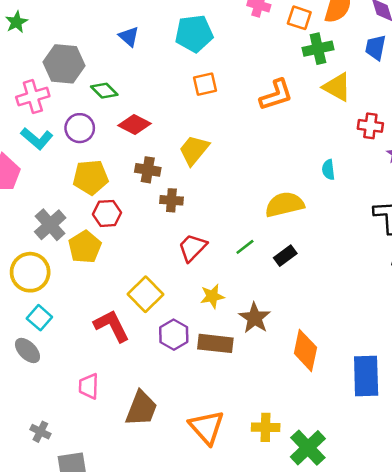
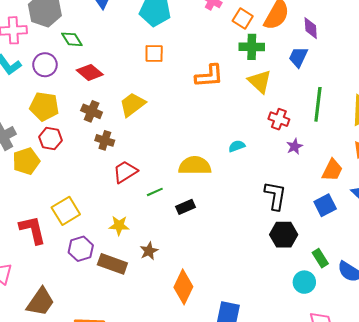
cyan semicircle: (328, 170) -> (237, 146), turned 63
red trapezoid: (192, 248) -> (125, 172), moved
brown star: (255, 318) -> (149, 251), size x0.7

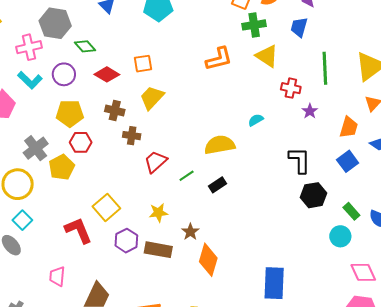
orange square: (154, 54) -> (143, 64), moved
orange diamond: (183, 287) -> (208, 260), moved

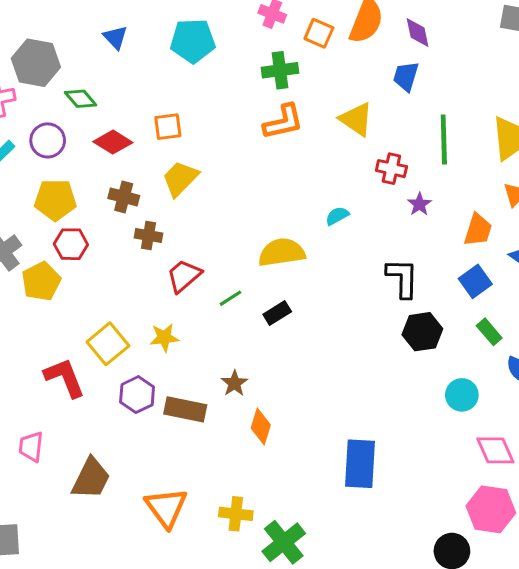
green cross: (254, 25) -> (280, 70), moved
green rectangle: (351, 211) -> (489, 332), moved
yellow star: (158, 213) -> (164, 338), moved
orange diamond: (208, 260) -> (261, 426), size x0.7

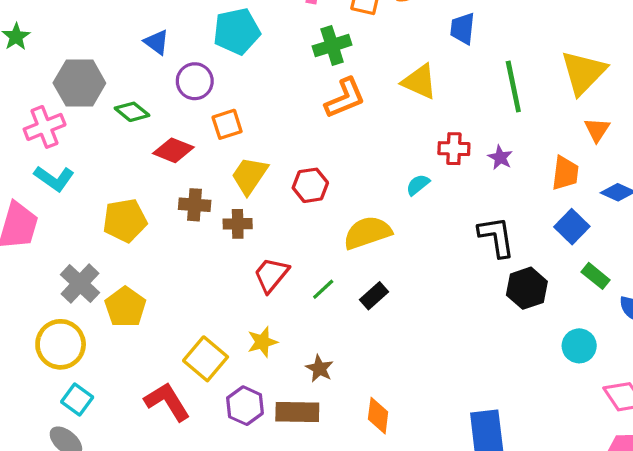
purple circle: (48, 140) -> (195, 81), moved
red cross: (391, 169) -> (454, 149), moved
brown cross: (149, 235) -> (238, 224), moved
red hexagon: (71, 244) -> (310, 185), moved
brown star: (234, 383) -> (319, 368), moved

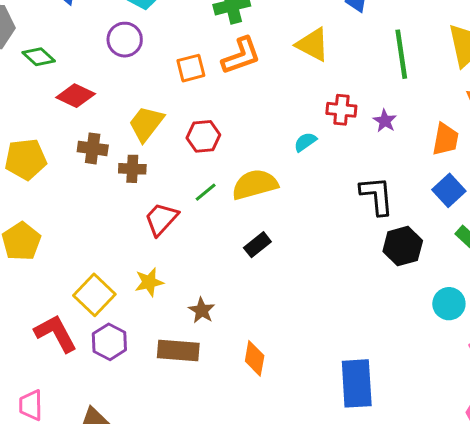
purple circle: (195, 81) -> (125, 40), moved
orange square: (227, 124) -> (191, 68), moved
green line: (323, 289) -> (206, 192), moved
purple hexagon: (245, 406) -> (109, 342), moved

